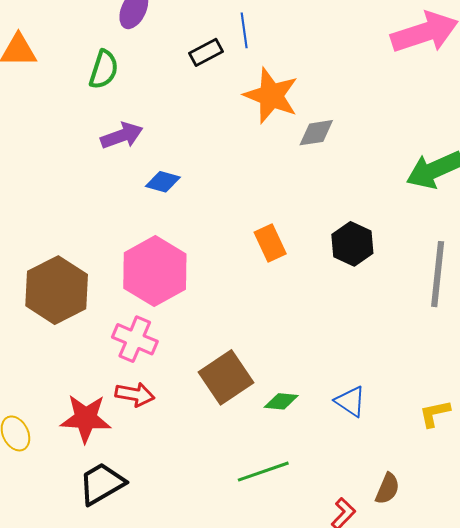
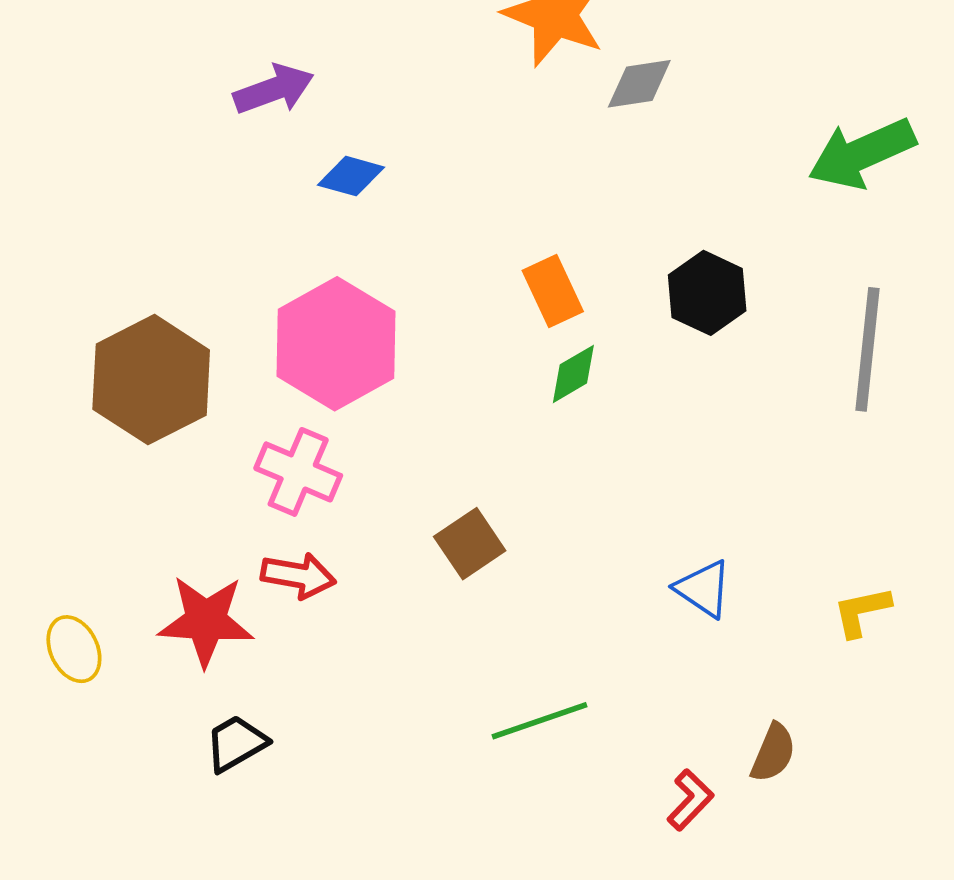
brown square: (226, 377) -> (470, 544), size x0.7
green diamond: (281, 401) -> (573, 374), moved, turned -36
black trapezoid: (102, 484) -> (236, 743), size x0.7

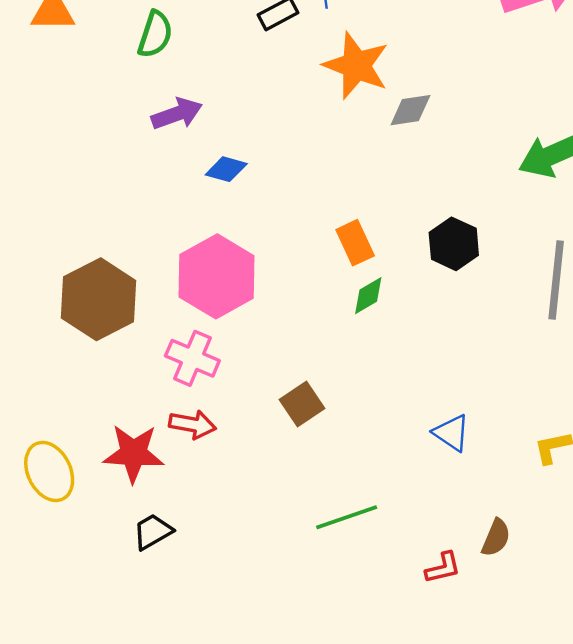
yellow ellipse: (74, 649) -> (49, 471), size x1.4
red L-shape: (690, 800) -> (443, 568), turned 33

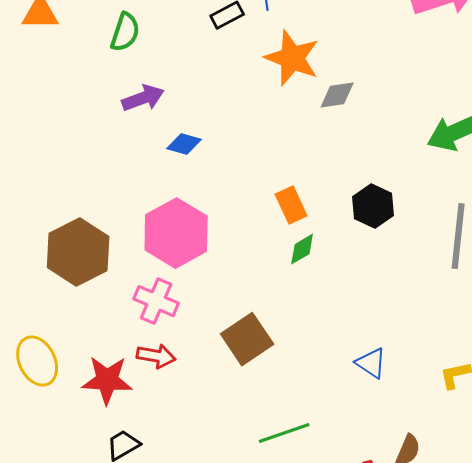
brown square: (302, 404) -> (247, 339), size x1.4
yellow ellipse: (49, 471) -> (37, 361), moved

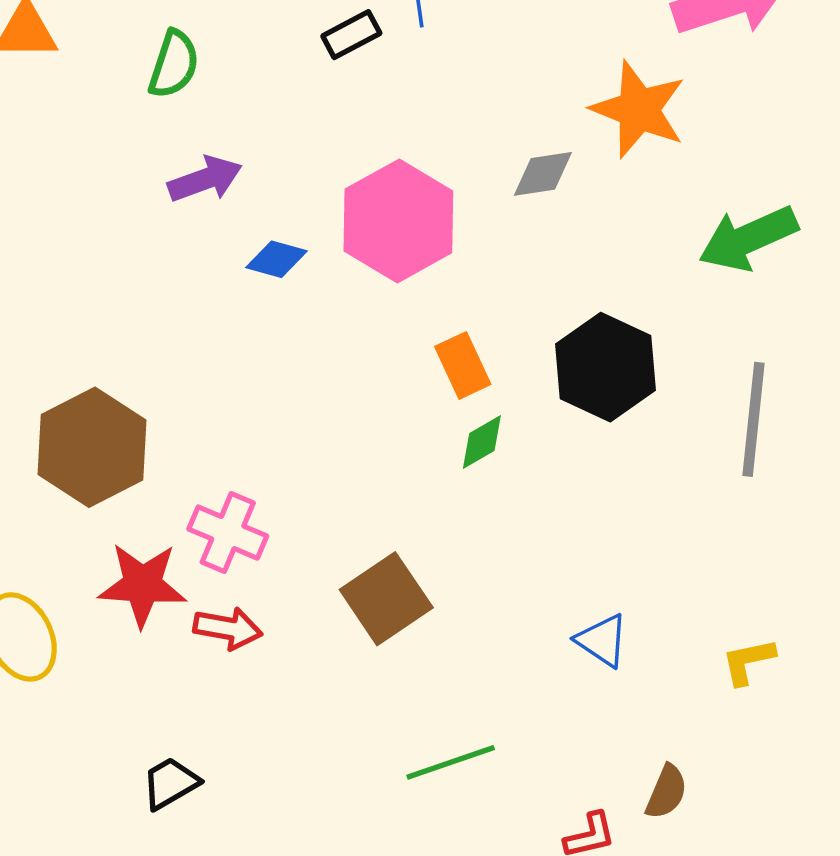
orange star: (292, 58) -> (639, 110), moved
black hexagon: (373, 206) -> (605, 367), size x1.4
pink hexagon: (176, 233) -> (398, 221), moved
red star: (107, 380) -> (142, 585), moved

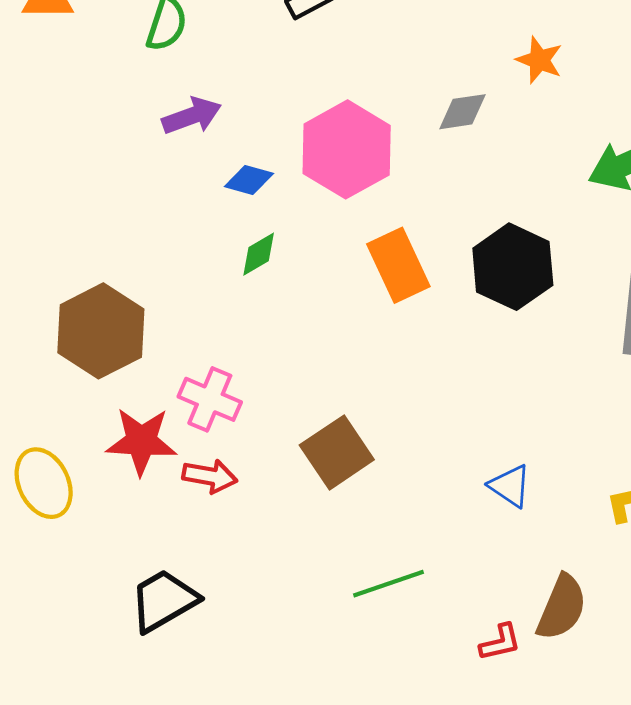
orange star: (639, 110) -> (539, 60), size x0.6
orange rectangle: (463, 365) -> (398, 265), size x1.4
green diamond: (482, 442) -> (259, 254), moved
black trapezoid: (170, 783) -> (164, 600), size x1.5
brown semicircle: (666, 792) -> (562, 607), size x1.5

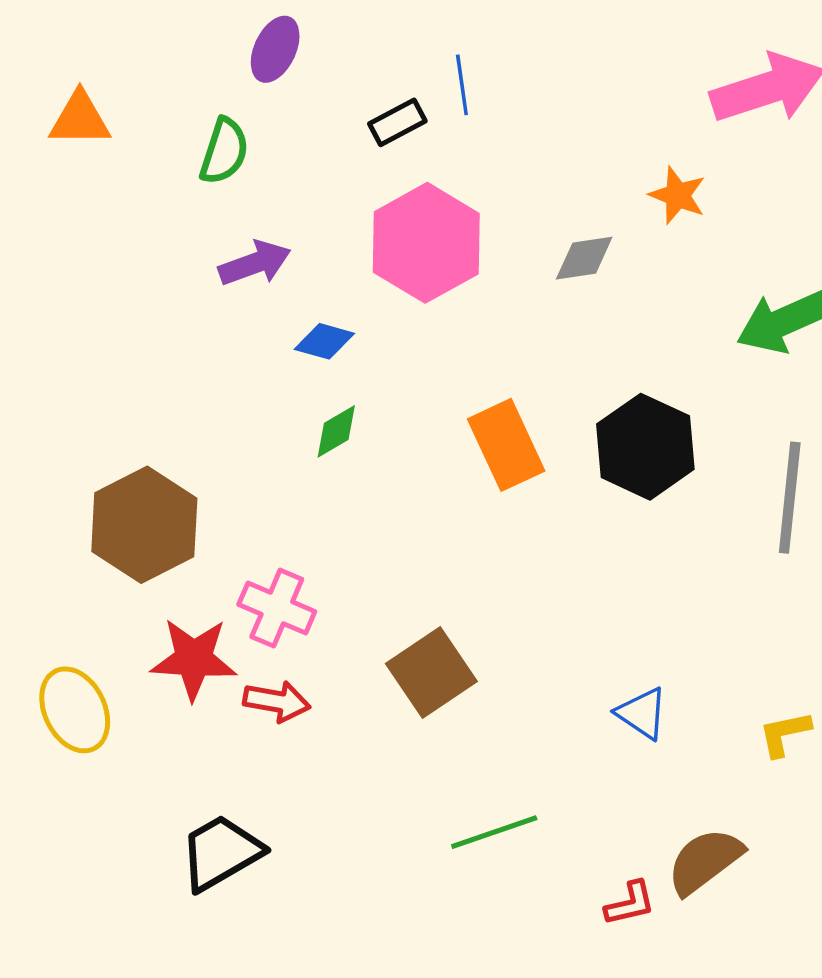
pink hexagon: (347, 149) -> (426, 243), moved
brown semicircle: (562, 607) -> (705, 861), turned -150

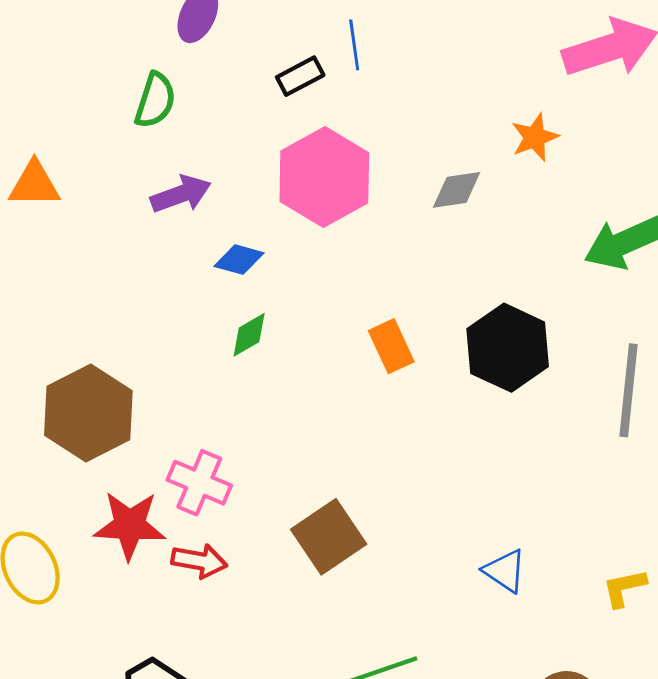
orange triangle: (80, 119) -> (34, 184), moved
orange star: (678, 195) -> (535, 137), turned 30
orange rectangle: (506, 445) -> (391, 346), size x0.7

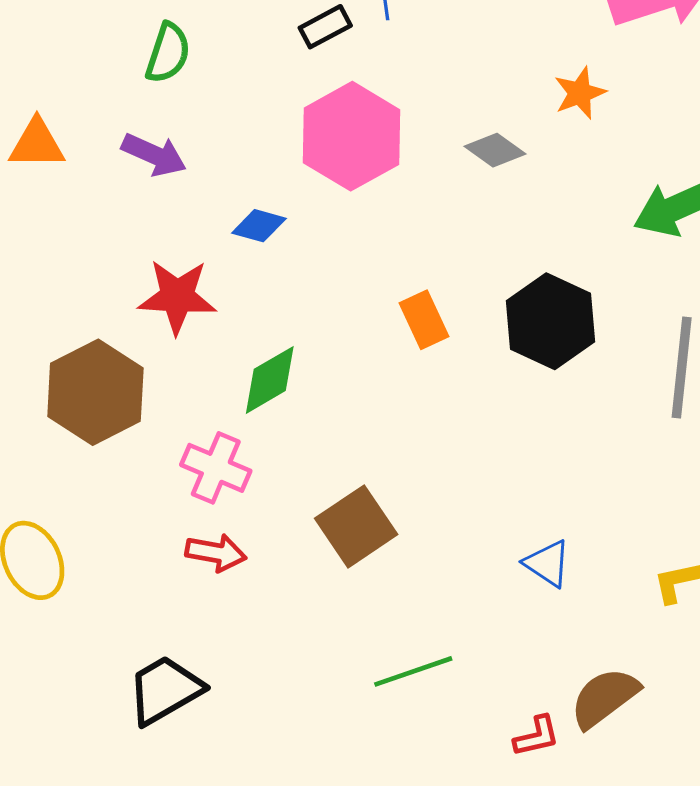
gray diamond: (457, 190) -> (495, 150), turned 44
purple arrow: (181, 194) -> (154, 155), moved, turned 44
green diamond: (249, 335) -> (270, 380), moved, size x1.4
red star: (130, 525) -> (177, 297), moved

